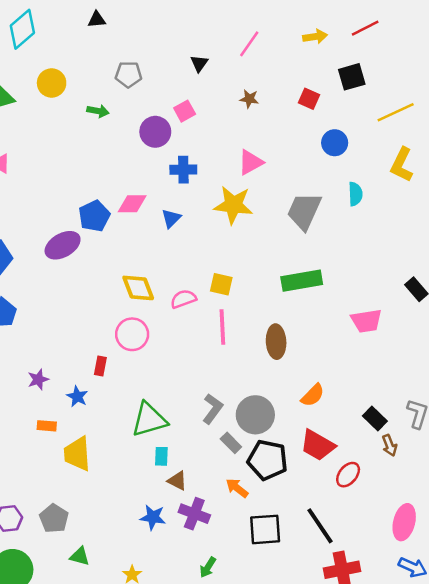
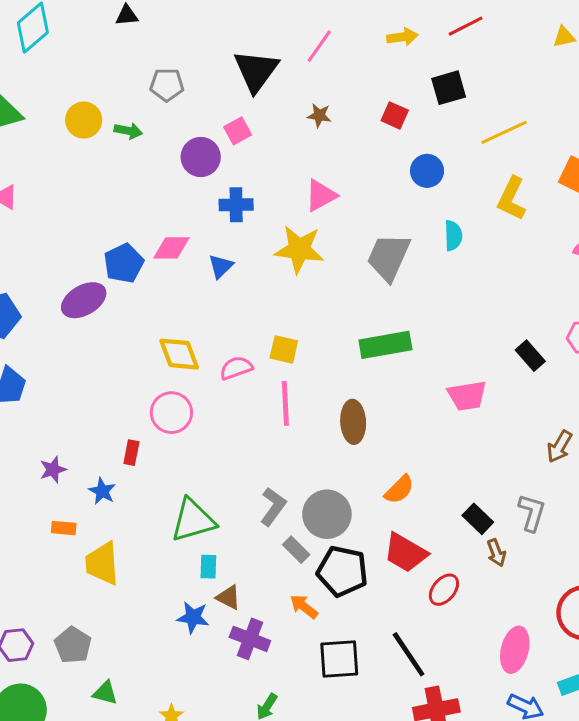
black triangle: (199, 63) -> (256, 71), size x2.0
yellow circle: (52, 83) -> (84, 120), moved
blue star: (153, 517) -> (193, 617), moved

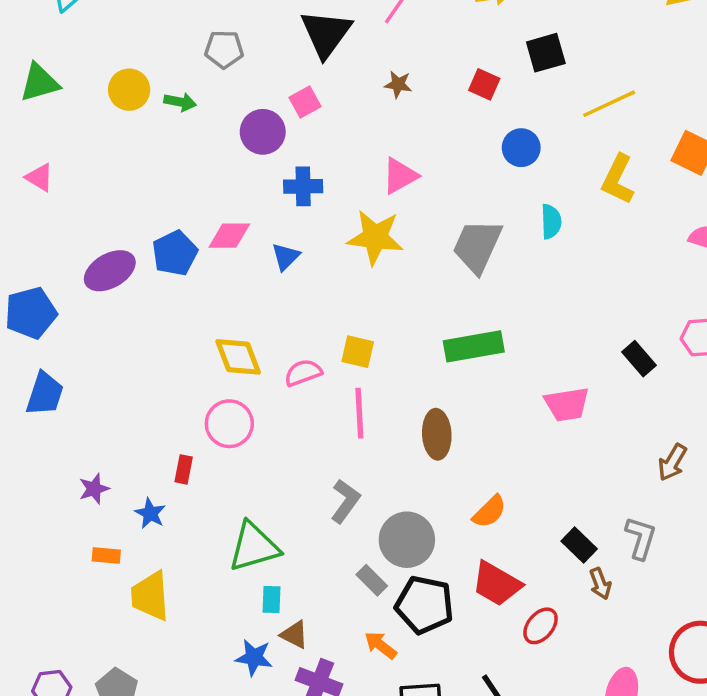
purple ellipse: (84, 300) -> (110, 271), moved
gray L-shape: (273, 507) -> (345, 501), moved

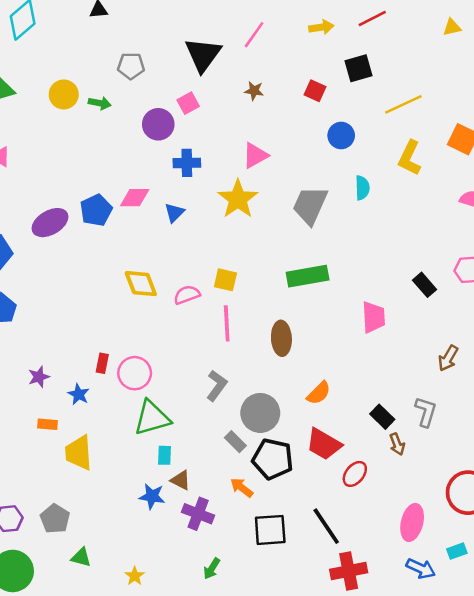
yellow star: (375, 237) -> (238, 199), turned 30
pink trapezoid: (567, 404) -> (373, 317), turned -84
pink circle: (229, 424) -> (135, 373), moved

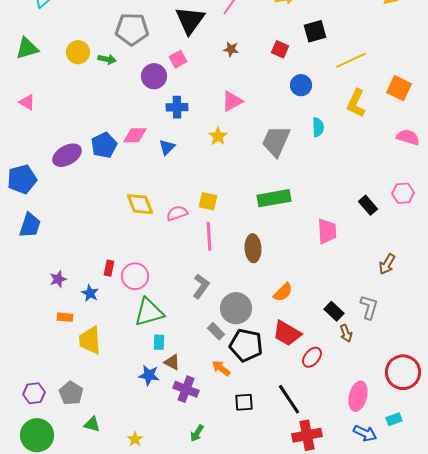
gray pentagon: (131, 66) -> (132, 29), size x1.5
yellow star: (238, 199) -> (218, 136), size x0.6
black square: (270, 530) -> (244, 402), size x0.7

